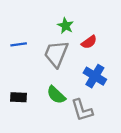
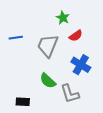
green star: (66, 26) -> (63, 18), moved
black rectangle: (19, 97) -> (23, 102), moved

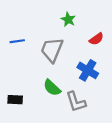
red semicircle: (76, 36) -> (96, 39), moved
black rectangle: (23, 102) -> (15, 100), moved

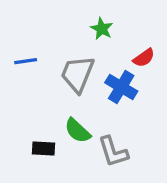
blue cross: (88, 70) -> (121, 87), moved
black rectangle: (15, 100) -> (43, 148), moved

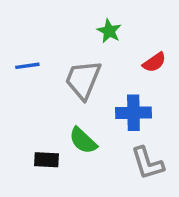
blue cross: (121, 87) -> (133, 113), moved, turned -32
gray L-shape: (113, 152) -> (147, 163), moved

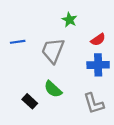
blue cross: (133, 113) -> (98, 65), moved
black rectangle: (46, 160) -> (30, 101), turned 40

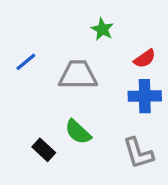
blue line: (18, 42) -> (26, 62), turned -32
gray trapezoid: (53, 51) -> (78, 75), turned 68

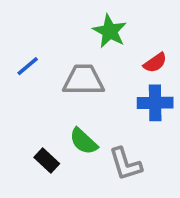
green star: (102, 29) -> (110, 31), size x1.4
gray L-shape: (138, 153) -> (125, 164), moved

